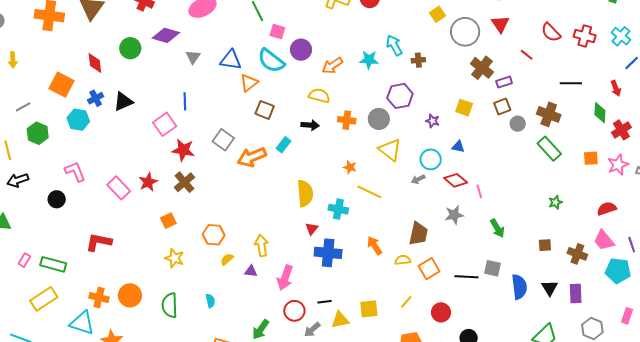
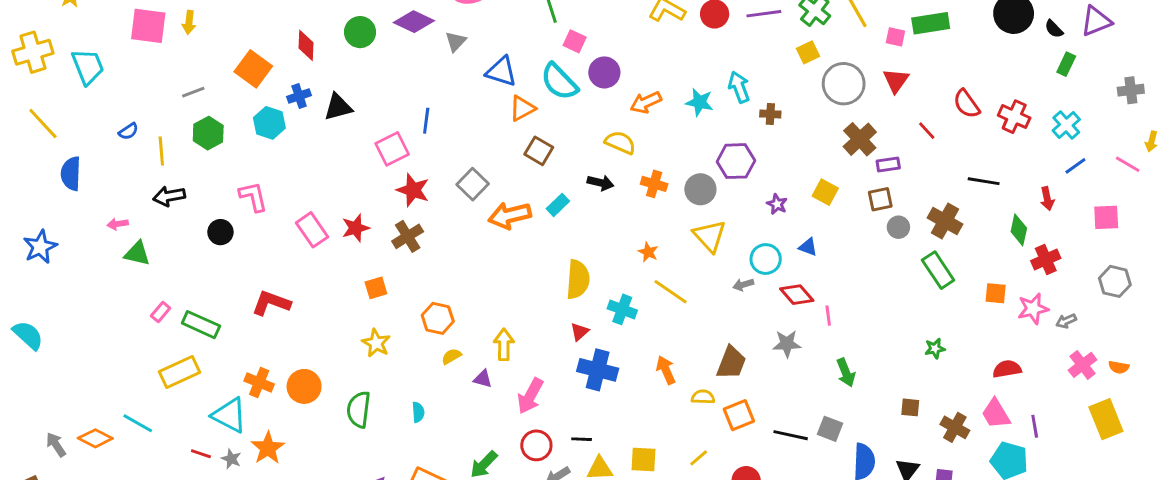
gray triangle: (193, 57) -> (456, 42), moved

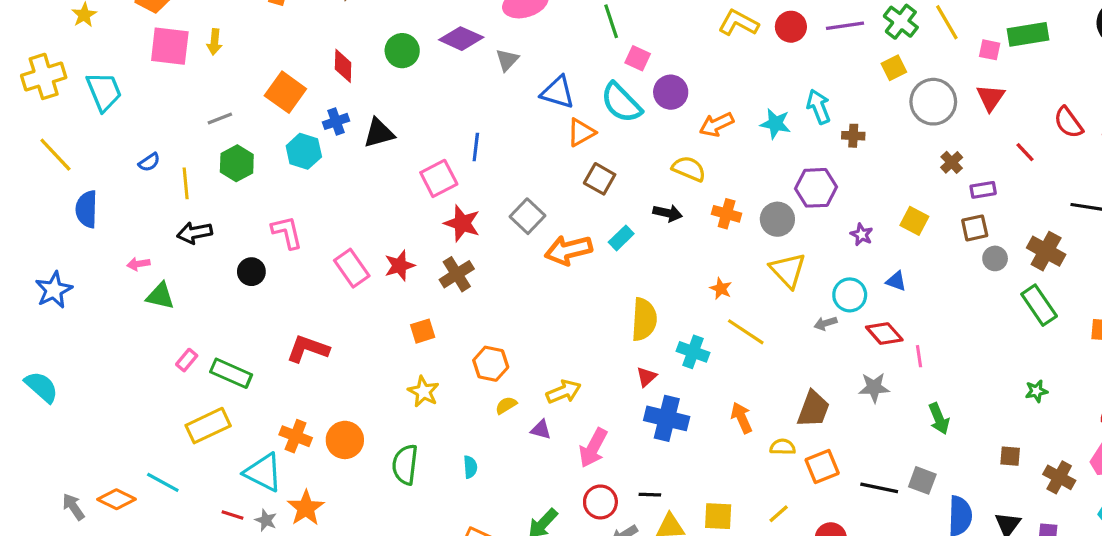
brown cross: (860, 139) -> (952, 162), size x0.6
yellow arrow: (504, 345) -> (564, 392), turned 68

